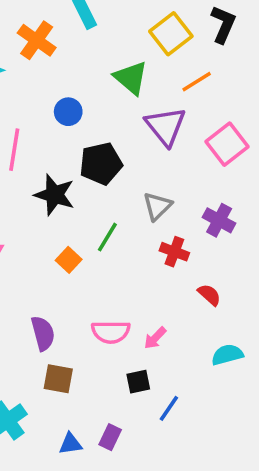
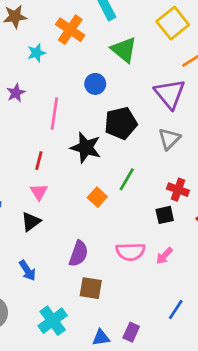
green triangle: (131, 78) -> (124, 50), moved
gray triangle: (157, 206) -> (169, 139), moved
purple semicircle: (43, 333) -> (79, 254), turned 35
black square: (138, 382) -> (165, 215), moved

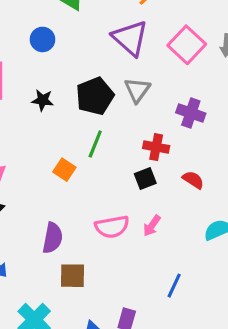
black pentagon: (121, 123) -> (95, 96), moved
black star: (86, 148) -> (43, 100), moved, size x0.6

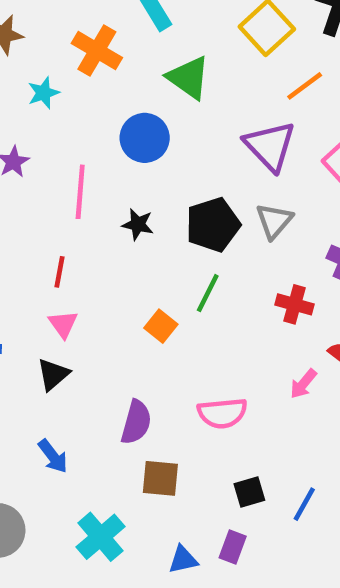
blue circle: (43, 39) -> (145, 138), size x1.4
black square: (145, 179) -> (249, 492), moved
pink arrow: (152, 226) -> (303, 384), moved

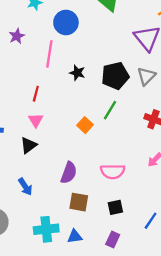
blue circle: (145, 138) -> (66, 22), moved
black square: (249, 492) -> (115, 207), moved
cyan cross: (101, 537) -> (46, 229), turned 30
blue triangle: (183, 560) -> (75, 236), moved

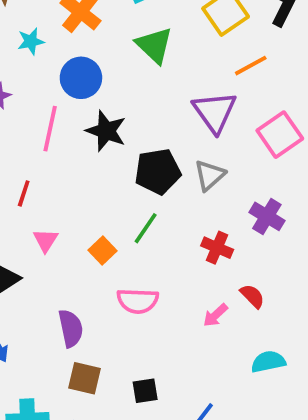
black star: (77, 73) -> (106, 131), moved, size x1.5
pink triangle: (36, 120) -> (46, 240), moved
pink semicircle: (113, 171) -> (138, 301), moved
purple semicircle: (69, 173) -> (71, 328), turned -35

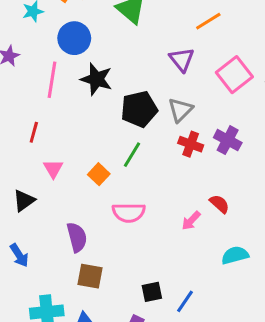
purple triangle: (215, 112) -> (182, 59), size x0.7
red cross: (217, 248) -> (191, 144), moved
black square: (145, 391) -> (152, 292), moved

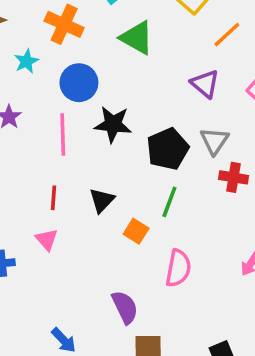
pink triangle: (53, 169) -> (47, 240), moved
black triangle: (24, 201) -> (102, 200), moved
pink semicircle: (129, 213) -> (178, 268), turned -68

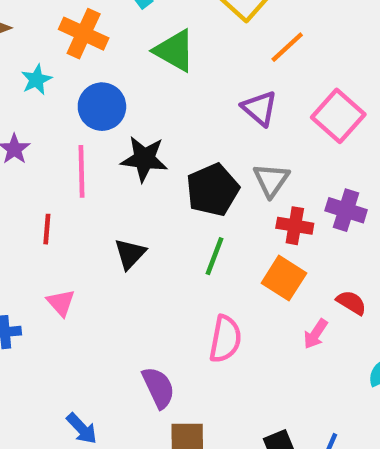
red line: (54, 198) -> (47, 229), moved
orange square: (136, 231) -> (284, 278), moved, size x1.4

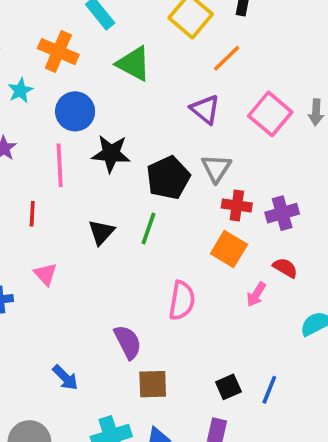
purple cross: (346, 210) -> (282, 213), moved, turned -32
green line: (215, 256) -> (149, 229), moved

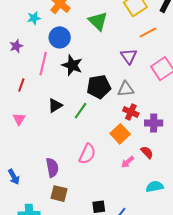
gray triangle: (216, 168) -> (126, 89), turned 36

